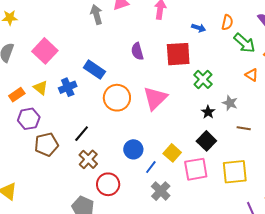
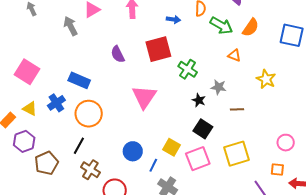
orange circle: (117, 98) -> (89, 114), moved

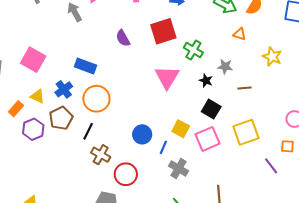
pink triangle: (144, 97) -> (167, 77), moved
brown pentagon: (47, 163) -> (61, 118), moved

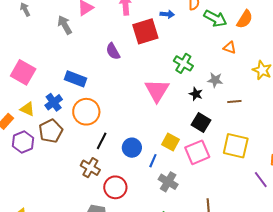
red square: (163, 31) -> (145, 31), moved
black line: (88, 131) -> (102, 141), moved
yellow square: (246, 132) -> (236, 146), turned 32

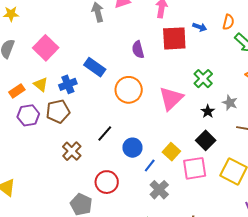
orange circle: (86, 112) -> (129, 90), moved
brown cross: (90, 168) -> (72, 151), moved

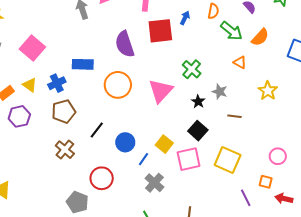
blue arrow: (200, 27) -> (185, 18), turned -80
purple semicircle: (138, 50) -> (125, 44), size x1.5
blue rectangle: (95, 67) -> (83, 64), turned -30
brown pentagon: (58, 111) -> (64, 111), moved

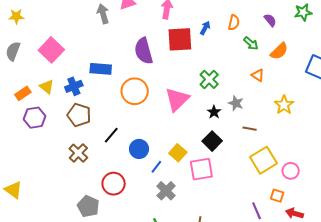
green arrow: (231, 31) -> (251, 43), size x0.7
brown pentagon: (64, 111) -> (79, 115), turned 30
yellow square: (228, 160) -> (264, 160), moved, turned 32

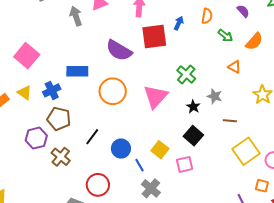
purple semicircle: (144, 51) -> (119, 50), turned -40
purple hexagon: (35, 118) -> (36, 138), moved
blue line: (156, 167) -> (139, 165), turned -64
pink square: (201, 169) -> (185, 164), size x0.7

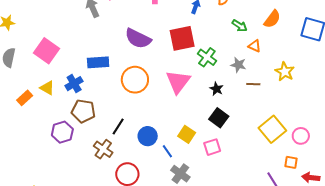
red square: (154, 36) -> (182, 38), moved
green arrow: (225, 36) -> (240, 26), moved
gray star: (215, 96) -> (238, 65), moved
brown line: (230, 121) -> (253, 84), moved
brown cross: (61, 157) -> (103, 149), moved

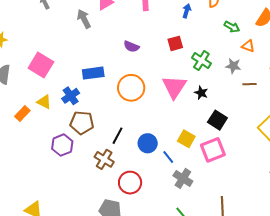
purple semicircle: (138, 38) -> (131, 46), size x0.6
red square: (182, 38) -> (175, 43), size x0.6
black star: (216, 89) -> (201, 93), moved
pink square: (212, 147) -> (213, 150), size x1.4

